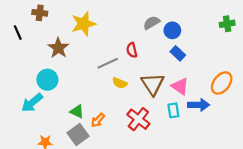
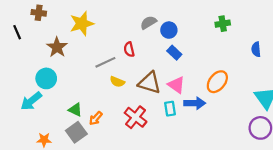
brown triangle: (153, 84) -> (150, 83), turned -40

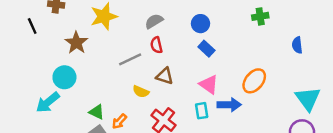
gray semicircle: (148, 23) -> (154, 21), moved
yellow semicircle: (117, 82) -> (141, 92), moved
brown triangle: (150, 83) -> (165, 76), moved, size x0.7

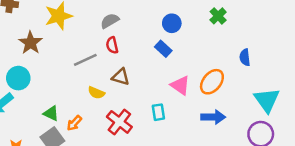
green cross: (260, 16) -> (218, 16), turned -35
blue circle: (201, 24) -> (172, 23), moved
blue semicircle: (297, 45) -> (245, 57), moved
pink triangle: (209, 84) -> (180, 85), moved
blue arrow: (229, 105) -> (213, 117), moved

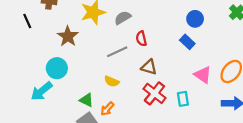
gray semicircle: (110, 21) -> (123, 18), moved
yellow semicircle: (96, 93) -> (112, 81), moved
red cross: (119, 122) -> (154, 93), moved

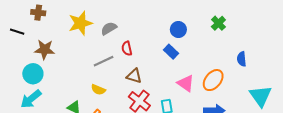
black line: (27, 21) -> (17, 32), turned -48
brown star: (68, 36) -> (45, 50), moved, turned -30
cyan circle: (57, 68) -> (33, 74), moved

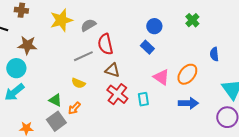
red semicircle: (127, 48) -> (105, 44), size x1.5

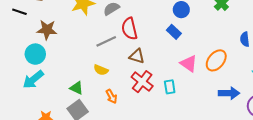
blue arrow: (188, 103) -> (229, 93), moved
orange arrow: (74, 108) -> (111, 96), moved, turned -72

